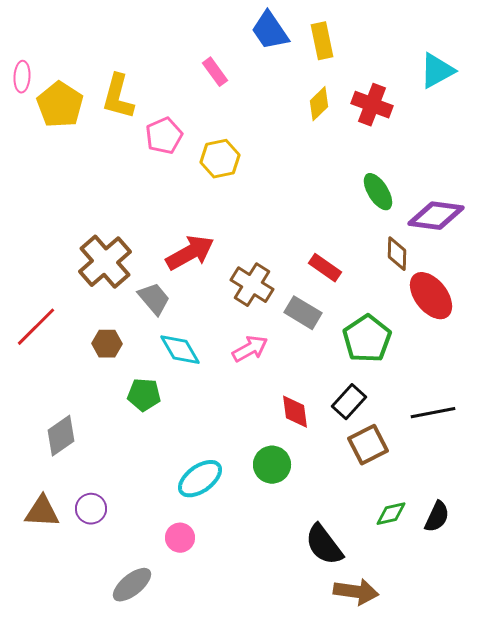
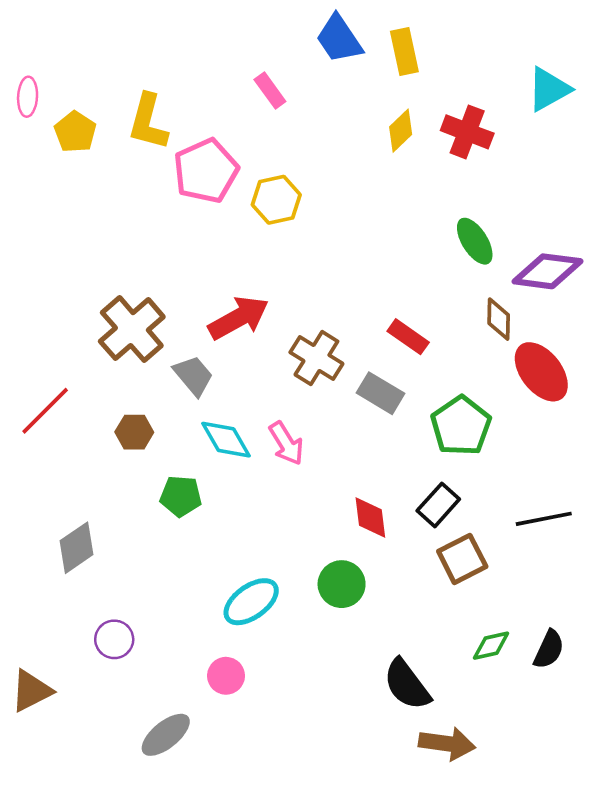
yellow pentagon: (60, 105) -> (75, 132), size x0.7
pink pentagon: (164, 136) -> (206, 171), size x1.4
pink arrow: (250, 349) -> (286, 443), moved, turned 87
brown triangle: (42, 512) -> (31, 691), moved, turned -30

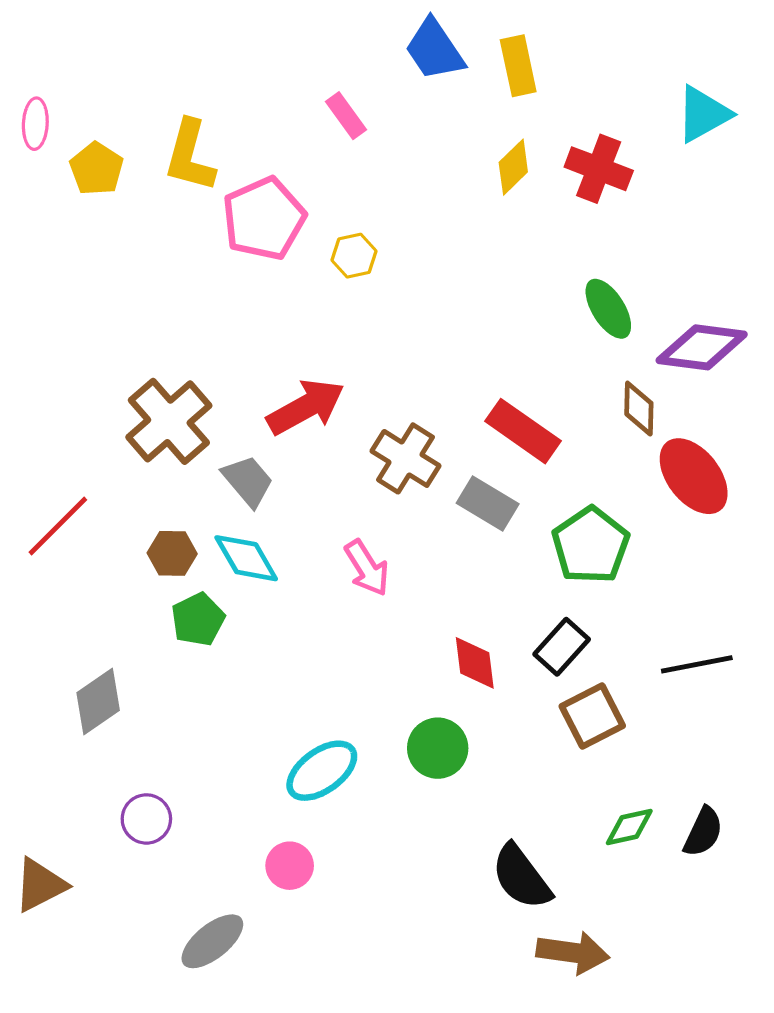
yellow hexagon: (276, 200) -> (354, 256), size x0.7
red rectangle: (408, 337) -> (523, 431), size x1.4
cyan diamond: (226, 440) -> (246, 558), moved
green pentagon: (181, 496) -> (198, 619), moved, turned -30

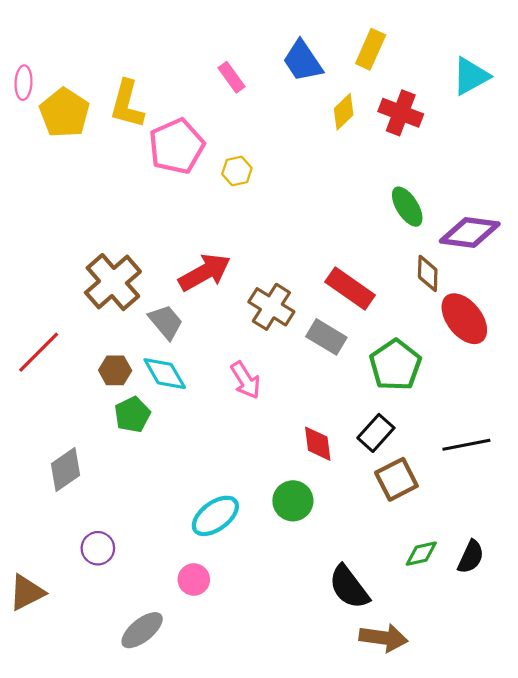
blue trapezoid: (434, 50) -> (303, 61), moved
yellow rectangle: (518, 66) -> (371, 49), moved, turned 36
yellow pentagon: (96, 169) -> (64, 113), size x1.4

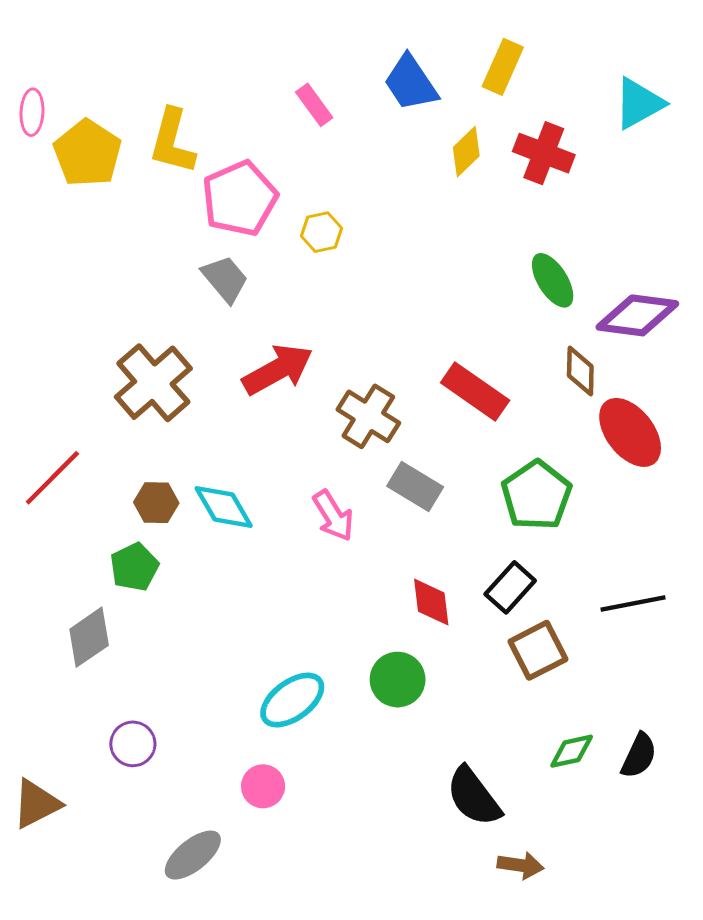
gray trapezoid: (166, 322) -> (225, 279), moved
gray rectangle: (326, 337) -> (415, 487), moved
green pentagon: (132, 415) -> (134, 567), moved
brown arrow: (383, 638) -> (520, 865), size x0.7

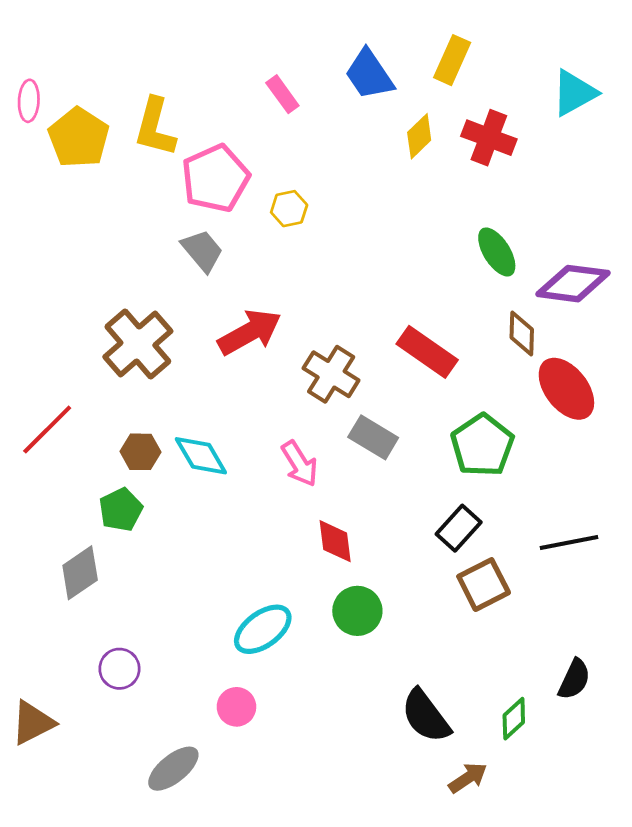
red diamond: (431, 602) -> (335, 541), moved
green diamond: (572, 751) -> (514, 719), moved, turned -30
brown arrow: (520, 865) -> (468, 778), turned -42

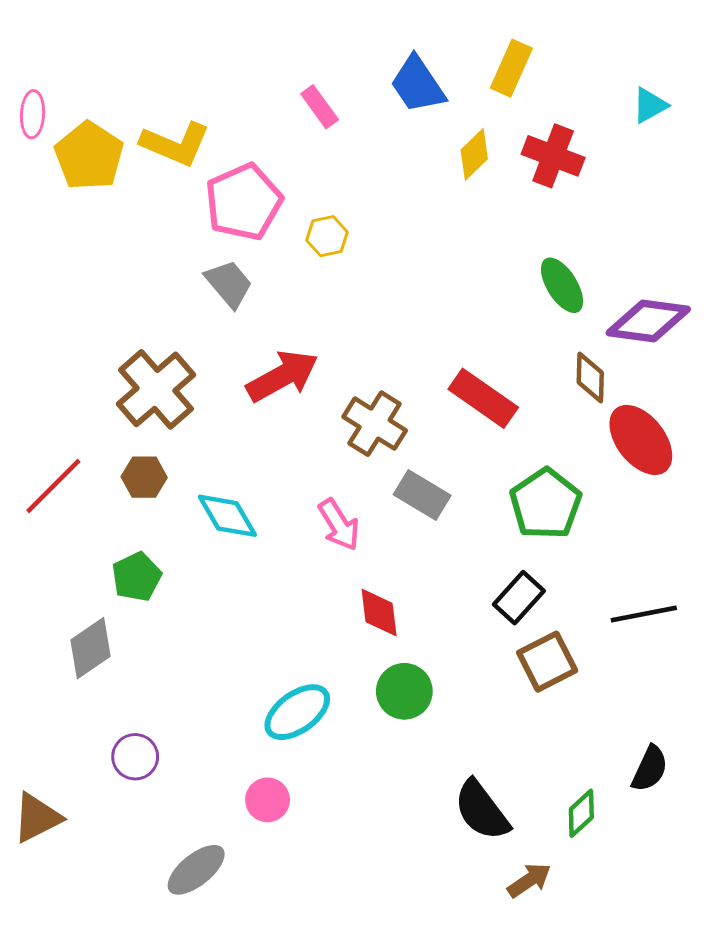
cyan triangle: (574, 93) -> (650, 105), size x0.7
yellow L-shape: (155, 127) -> (175, 144), turned -82
brown hexagon: (141, 452) -> (144, 477), moved

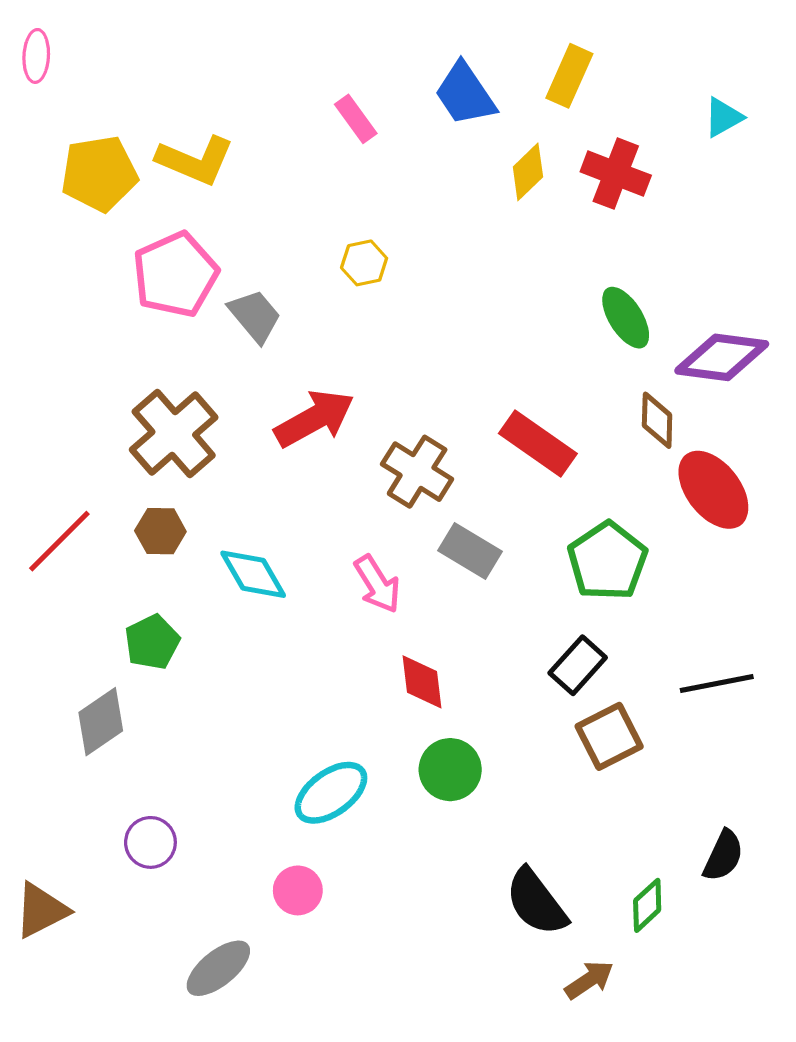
pink ellipse: (33, 114) -> (36, 56), moved
yellow pentagon: (89, 156) -> (99, 174), turned 30
pink pentagon: (244, 202) -> (175, 275), moved

